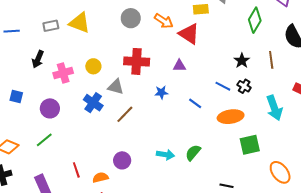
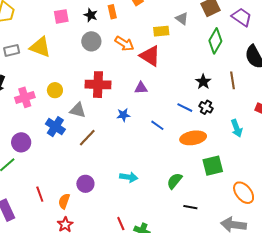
purple circle: (50, 108) -> (21, 142), moved
cyan arrow: (274, 108) -> (237, 128), size x0.7
green semicircle: (193, 153) -> (175, 181), moved
orange semicircle: (100, 177) -> (64, 201), turned -56

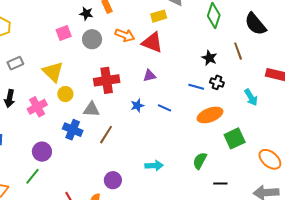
pink square: (61, 16) -> (64, 33), moved
yellow triangle: (40, 47) -> (53, 72), moved, turned 35
blue line: (157, 125) -> (164, 108), moved

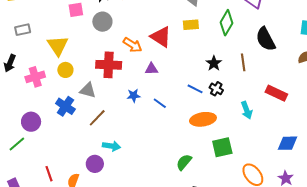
yellow rectangle: (159, 16) -> (191, 25), moved
orange arrow: (125, 35) -> (133, 45), moved
cyan arrow: (154, 166) -> (111, 146), moved

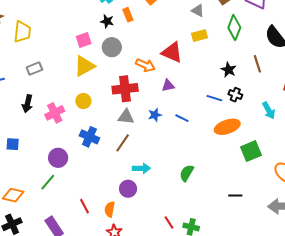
yellow triangle: (58, 46) -> (84, 66), moved, turned 45
gray triangle: (88, 90) -> (126, 117), moved
green semicircle: (184, 162) -> (187, 173), moved

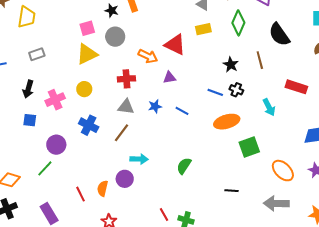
red cross: (125, 89) -> (126, 79), size x0.7
blue square: (13, 144) -> (30, 120), moved
orange semicircle: (110, 209) -> (103, 188), moved

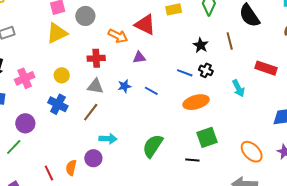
yellow circle: (84, 89) -> (62, 75), moved
green square: (249, 147) -> (207, 137), moved
green semicircle: (184, 166) -> (153, 146), size x1.4
black line: (232, 191) -> (192, 160), moved

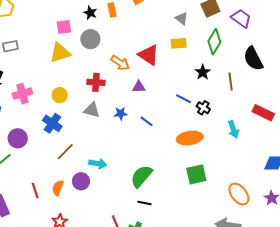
black star: (201, 45) -> (203, 72), moved
blue line: (185, 73) -> (183, 99), moved
brown line: (91, 112) -> (65, 152), moved
black line: (192, 160) -> (144, 203), moved

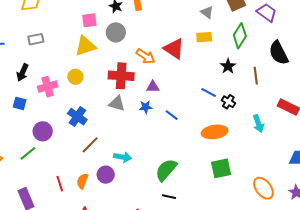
red cross: (96, 82) -> (121, 76), size x1.4
purple triangle: (139, 87) -> (153, 87), moved
yellow circle: (60, 95) -> (75, 77), moved

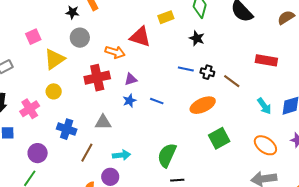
pink square: (89, 20) -> (33, 37), moved
brown line: (256, 76) -> (232, 81), moved, turned -30
gray triangle: (117, 103) -> (103, 122), moved
cyan arrow: (258, 124) -> (264, 106), moved

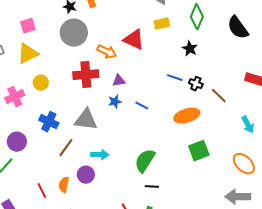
gray circle: (80, 38) -> (74, 33), size x1.4
yellow triangle: (54, 59) -> (28, 54), moved
gray triangle: (103, 122) -> (86, 120), size x1.4

